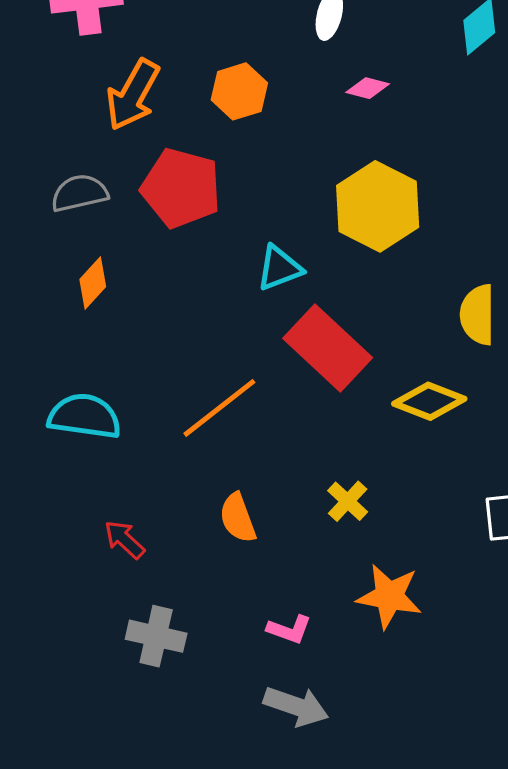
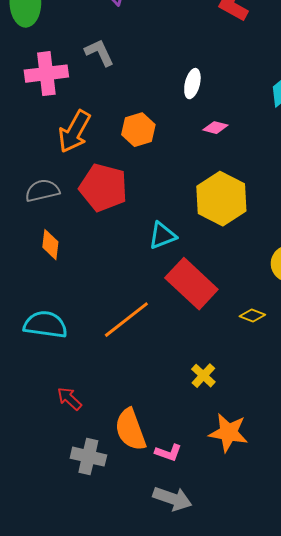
orange diamond: (93, 283) -> (50, 245), turned -36
yellow diamond: (429, 401) -> (252, 316), size x0.6
orange semicircle: (238, 518) -> (130, 430), moved, size x1.4

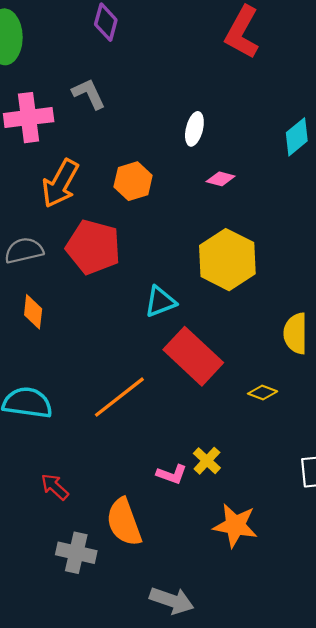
pink L-shape: (168, 453) -> (172, 474), moved

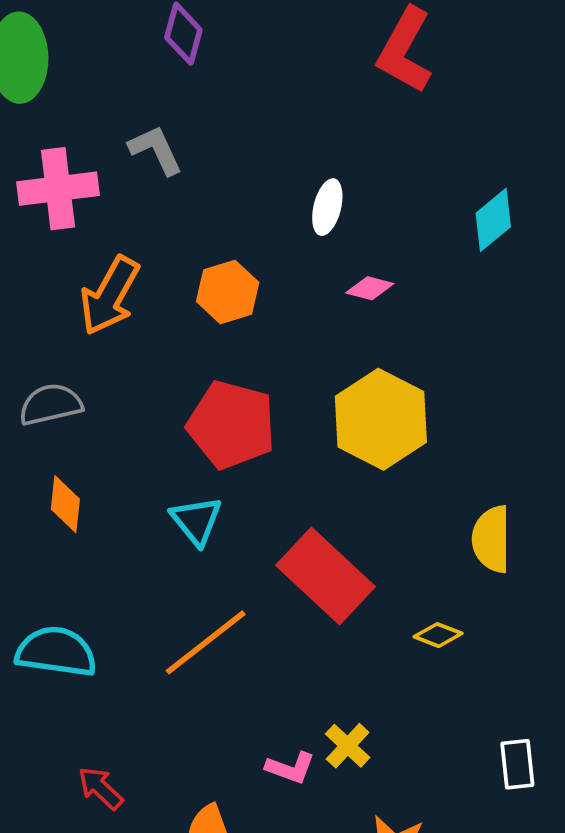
red pentagon: (93, 247) -> (231, 425), moved
cyan triangle: (160, 302) -> (196, 521), moved, turned -48

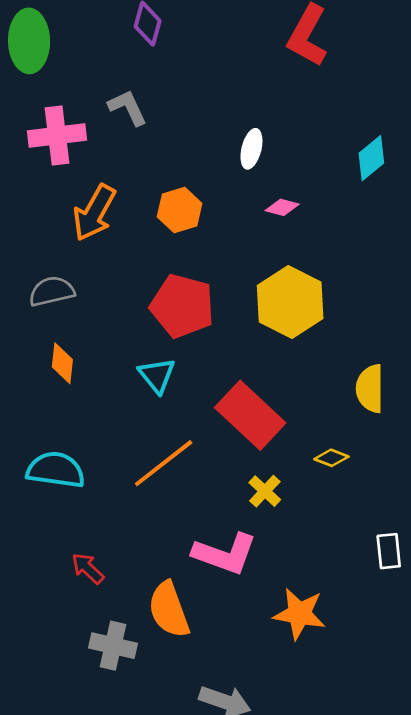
yellow cross: (348, 746) -> (265, 491), moved
pink L-shape: (290, 768) -> (225, 554), size x1.8

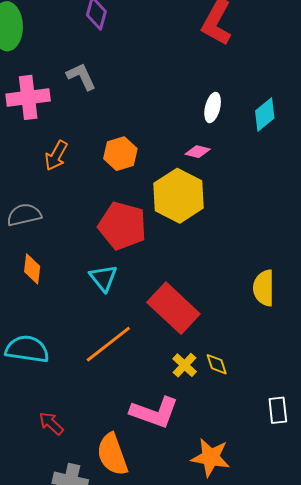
white ellipse: (251, 149) -> (213, 107), moved
orange arrow: (94, 213) -> (56, 156), size x0.7
yellow hexagon: (290, 302) -> (178, 196), moved
yellow diamond: (331, 458) -> (217, 364), moved, turned 50

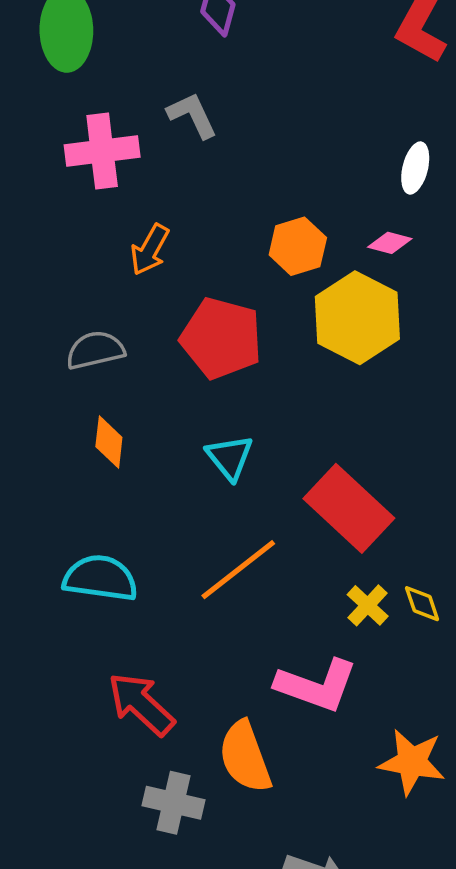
orange hexagon: (120, 154) -> (298, 246), moved
red pentagon: (122, 226) -> (221, 338), moved
red arrow: (51, 423) -> (141, 704), size x1.6

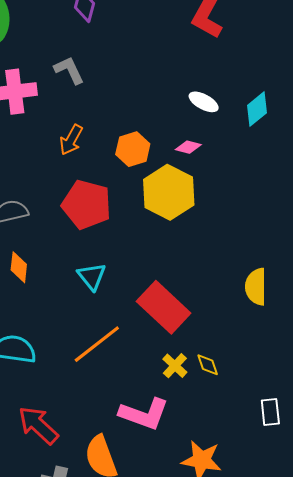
white ellipse: (415, 168) -> (204, 102), turned -76
orange arrow: (150, 250) -> (71, 140), moved

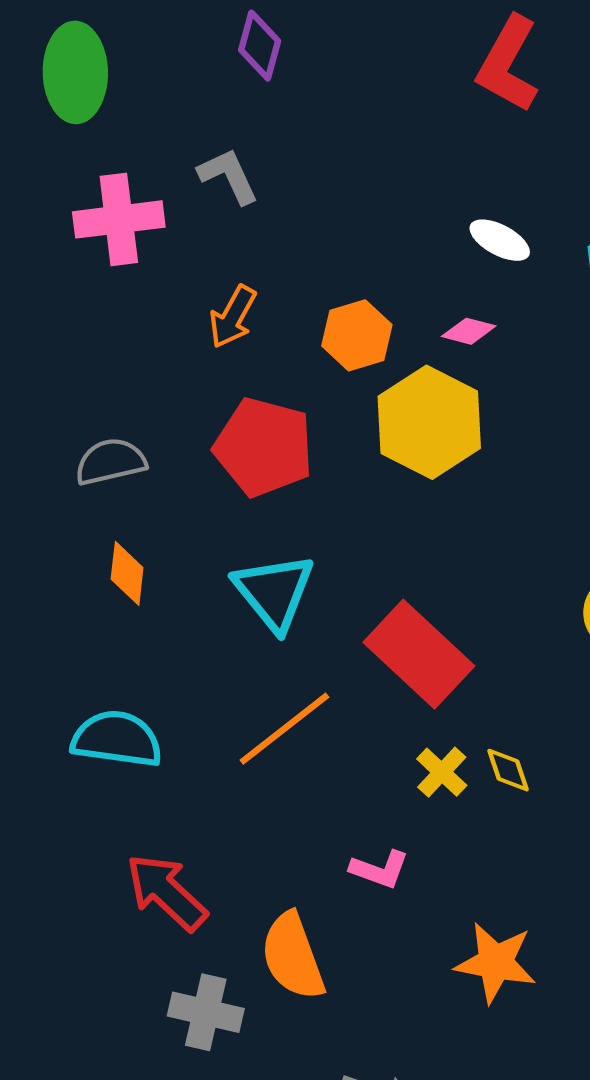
cyan triangle: (92, 276) -> (274, 592), size x1.4
pink L-shape: (144, 414) -> (380, 869), size x0.6

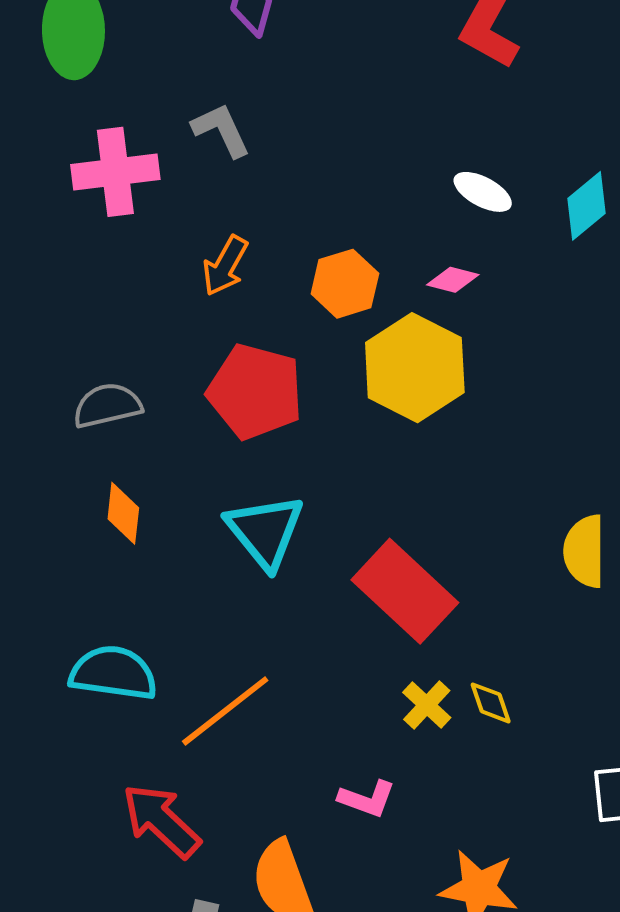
orange line: (284, 729) -> (225, 711), moved

